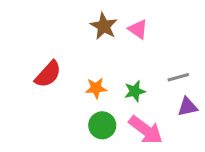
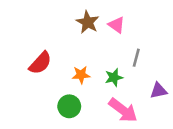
gray line: (178, 77) -> (136, 58), moved, turned -60
green circle: (102, 125) -> (69, 106), moved

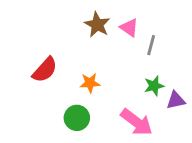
gray line: (136, 58) -> (151, 45), moved
green star: (114, 77) -> (154, 86), moved

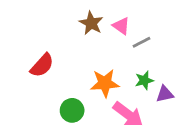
gray line: (151, 45) -> (142, 42), turned 48
orange star: (90, 83) -> (105, 83), moved, size x1.5

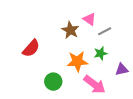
brown star: (91, 23) -> (70, 30), moved
green star: (144, 80) -> (101, 53), moved

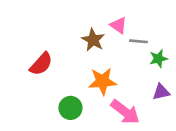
gray line: (105, 31) -> (138, 41), turned 32
green star: (101, 53) -> (158, 59), moved

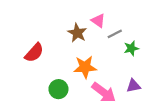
gray line: (138, 41) -> (115, 34), turned -32
purple triangle: (161, 92) -> (134, 86), moved

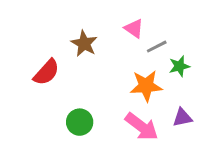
brown star: (77, 33) -> (84, 44), moved
orange star: (85, 67) -> (146, 86), moved

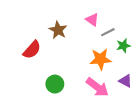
purple triangle: (182, 118) -> (125, 81), turned 40

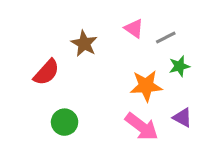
gray line: (108, 32) -> (166, 37), moved
green circle: (55, 84) -> (65, 122), moved

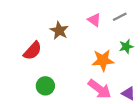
gray line: (166, 37) -> (120, 17), moved
purple triangle: (182, 118) -> (128, 93), moved

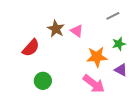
pink triangle: (94, 20) -> (77, 31), moved
purple triangle: (128, 93) -> (121, 70), moved

